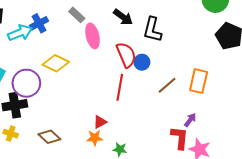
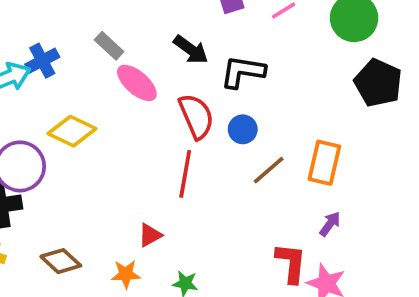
black L-shape: (152, 30) -> (243, 72), turned 85
pink ellipse: (93, 36) -> (137, 83), turned -35
blue circle: (142, 62) -> (243, 129), moved
purple arrow: (190, 120) -> (330, 224), moved
orange star: (95, 138) -> (126, 274), moved

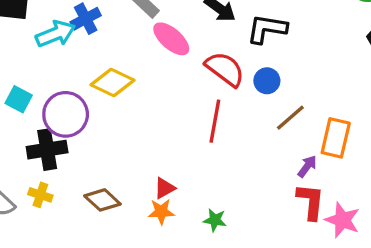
red semicircle: (196, 116) -> (225, 69), turned -30
orange rectangle: (324, 163) -> (336, 138), moved
purple arrow: (330, 224) -> (307, 166), moved
red triangle: (150, 235) -> (165, 188), moved

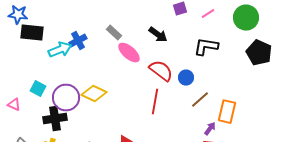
black L-shape: (267, 29) -> (206, 47), moved
yellow diamond: (113, 82) -> (94, 94), moved

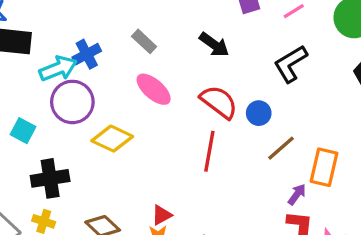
black L-shape: (206, 47) -> (291, 64), turned -40
pink ellipse: (129, 53) -> (154, 89), moved
purple circle: (66, 98) -> (72, 102), moved

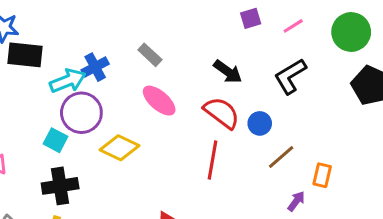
black arrow: (214, 45) -> (228, 72), moved
cyan square: (23, 131) -> (56, 140), moved
orange rectangle: (324, 167) -> (322, 175), size x0.7

